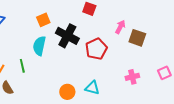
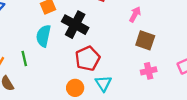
brown square: (137, 38) -> (145, 40), moved
red pentagon: (96, 49) -> (88, 58), moved
cyan triangle: (92, 88) -> (103, 83), turned 42

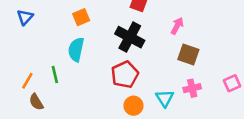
black cross: (75, 25) -> (130, 37), moved
cyan triangle: (103, 83) -> (165, 98), moved
orange circle: (75, 88) -> (133, 106), moved

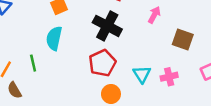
brown square: (188, 55) -> (183, 40), moved
cyan triangle: (165, 98) -> (142, 74), moved

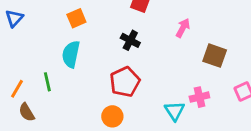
black cross: (107, 26) -> (130, 40), size x0.6
cyan triangle: (142, 74) -> (175, 111), moved
orange circle: (111, 94) -> (112, 116), moved

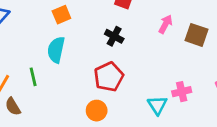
brown square: (215, 56) -> (197, 35), moved

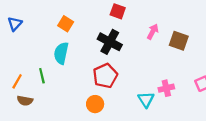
orange square: (61, 15) -> (66, 24), turned -35
black cross: (114, 36) -> (110, 42), size x1.5
brown semicircle: (13, 106) -> (25, 101), turned -49

